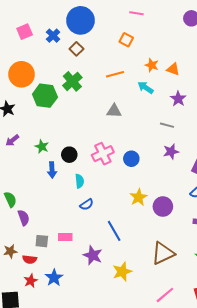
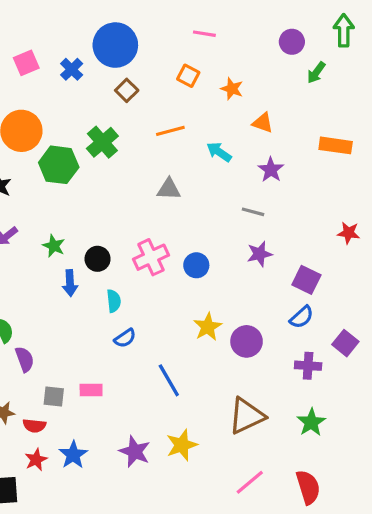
brown square: (76, 49) -> (127, 90), moved
orange star: (152, 65) -> (232, 89), moved
purple star: (93, 255) -> (135, 452), moved

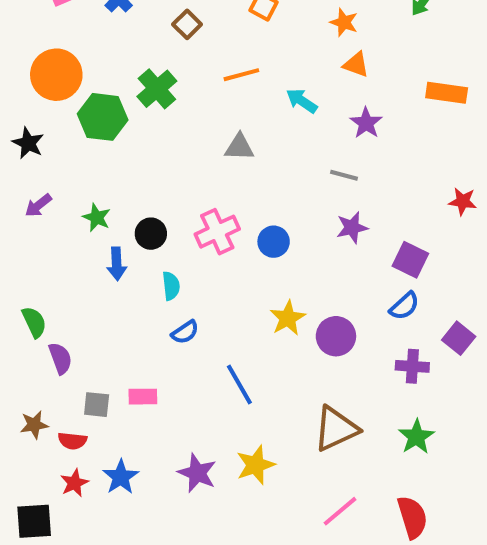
orange star: (232, 89) -> (344, 22), moved

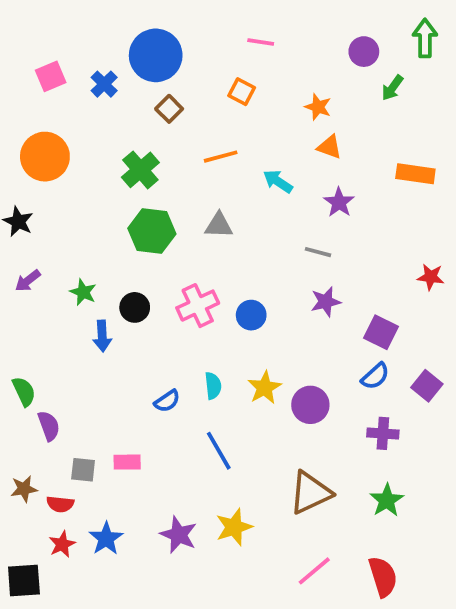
green hexagon: (103, 117) -> (152, 231), moved
cyan semicircle: (171, 286) -> (213, 386), moved
purple square: (459, 338) -> (427, 386), moved

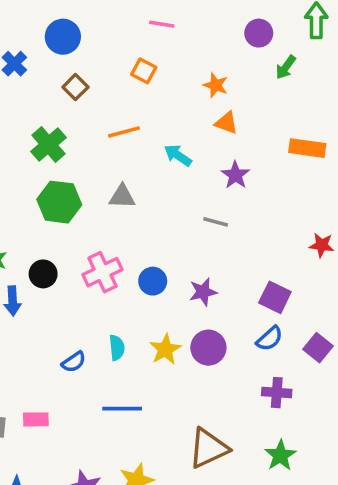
blue circle: (156, 55) -> (63, 37), size x0.7
purple star: (326, 302) -> (203, 292), moved
purple circle: (310, 405) -> (208, 348), moved
blue line: (219, 451) -> (122, 409), turned -60

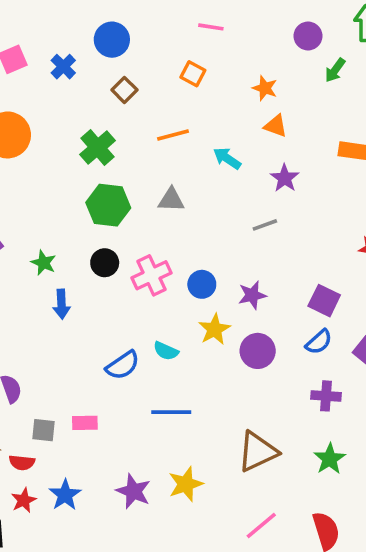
gray line: (216, 222) -> (265, 225), turned -35
black circle: (43, 274) -> (105, 263), moved
cyan semicircle: (117, 348) -> (166, 351), turned 120
yellow star: (165, 349) -> (214, 329), moved
blue semicircle: (74, 362) -> (123, 365), size x1.4

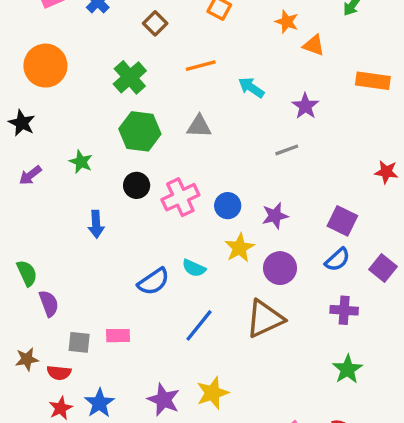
orange triangle: (276, 126) -> (314, 45), moved
green star: (43, 263) -> (81, 162), moved
blue line: (171, 412) -> (199, 325), turned -51
brown triangle: (258, 452) -> (265, 319), moved

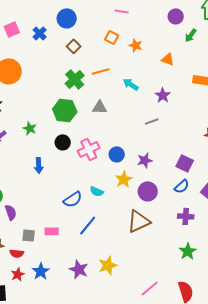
orange star: (287, 22) -> (136, 45), moved
green cross: (130, 77) -> (75, 79), moved
blue line: (199, 325) -> (88, 225), moved

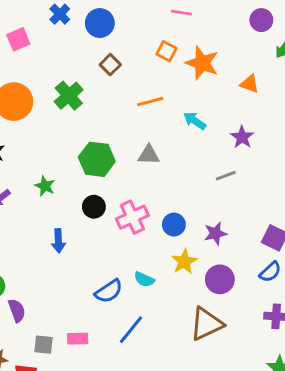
blue cross: (40, 33) -> (60, 14), moved
orange star: (136, 45) -> (202, 63), size x1.6
green cross: (75, 79) -> (69, 96), moved

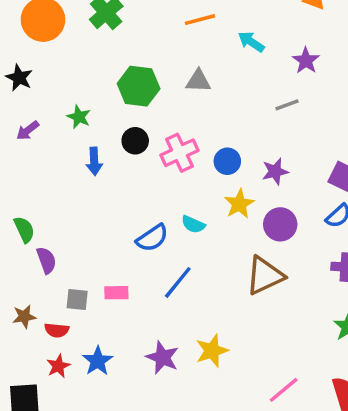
blue arrow: (58, 241) -> (94, 161), moved

